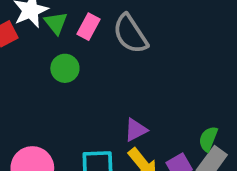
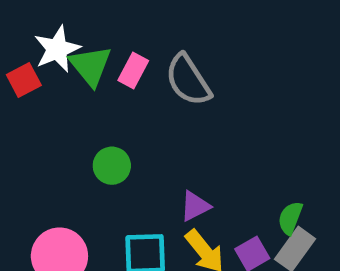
green triangle: (56, 23) -> (90, 66), size x1.4
green circle: (65, 68) -> (112, 166), moved

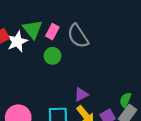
white star: (57, 49) -> (17, 41), moved
green circle: (112, 166) -> (52, 56), moved

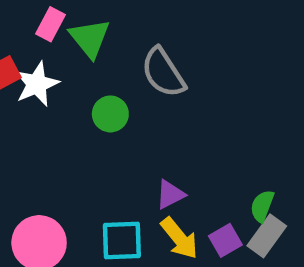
green triangle: (33, 29) -> (90, 38), moved
pink rectangle: (52, 32) -> (51, 24), moved

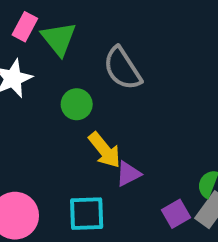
yellow arrow: (179, 238) -> (104, 150), moved

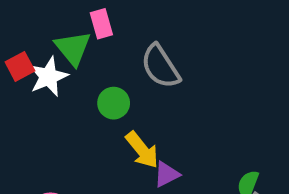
pink rectangle: (25, 27) -> (101, 24), moved, turned -44
green triangle: (59, 39) -> (73, 48), moved

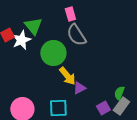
pink rectangle: (101, 24) -> (70, 14), moved
green circle: (114, 103) -> (53, 53), size x1.6

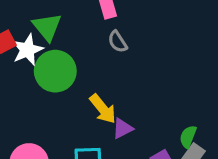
gray semicircle: (76, 35) -> (118, 42), size x0.6
green circle: (53, 53) -> (55, 71), moved

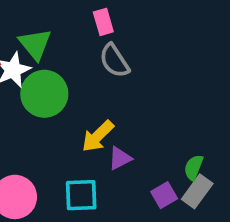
gray semicircle: (118, 42) -> (114, 61), size x1.4
yellow arrow: (103, 109) -> (98, 136), turned 84

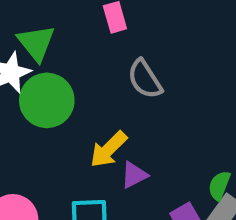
gray semicircle: (114, 61) -> (145, 79), moved

